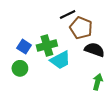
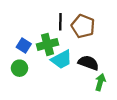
black line: (68, 14) -> (60, 22), moved, turned -63
black semicircle: (95, 50) -> (88, 63), moved

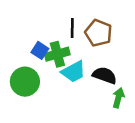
blue square: (24, 46) -> (40, 50), moved
green circle: (19, 68) -> (25, 82), size x1.5

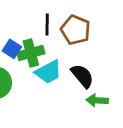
black semicircle: (105, 75) -> (82, 76), turned 30
green arrow: (118, 98) -> (97, 100), turned -102

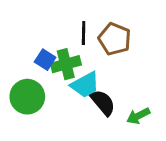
black semicircle: (82, 76) -> (103, 103), moved
green arrow: (97, 100) -> (138, 116), turned -30

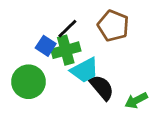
black line: (84, 33) -> (67, 29), moved, turned 45

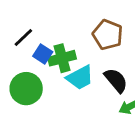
black line: (67, 29) -> (23, 37), moved
black semicircle: (102, 87) -> (116, 80), moved

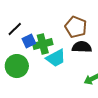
blue square: (43, 54) -> (29, 41), turned 32
black semicircle: (116, 80) -> (82, 47), moved, turned -48

